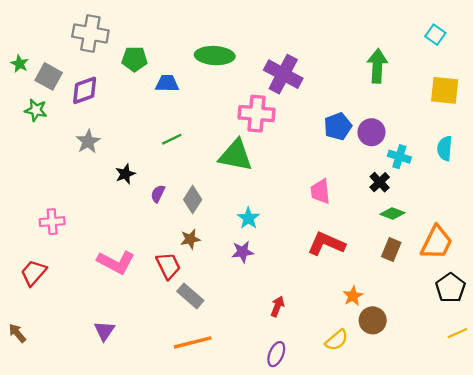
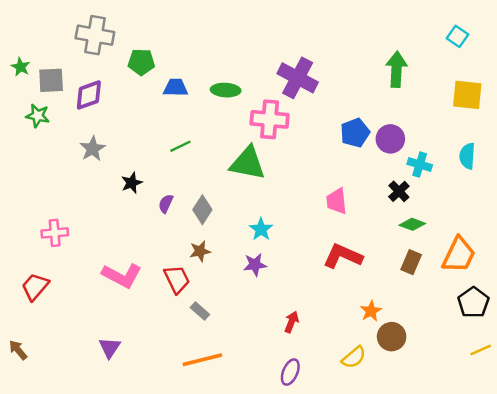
green ellipse: (215, 56) -> (226, 90), moved, size x0.7
gray square: (49, 76) -> (51, 80), turned -32
gray rectangle: (190, 296) -> (200, 311), size x0.7

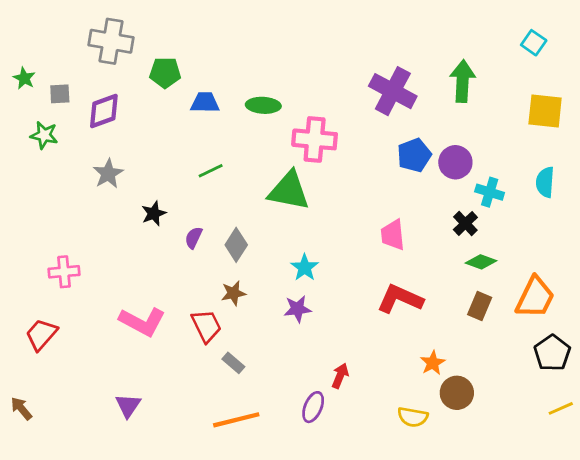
purple cross: (298, 78) -> (393, 91), moved
gray square: (51, 80) -> (60, 94), size x0.7
yellow semicircle: (354, 357) -> (413, 417), turned 50
purple ellipse: (290, 372) -> (313, 407), moved

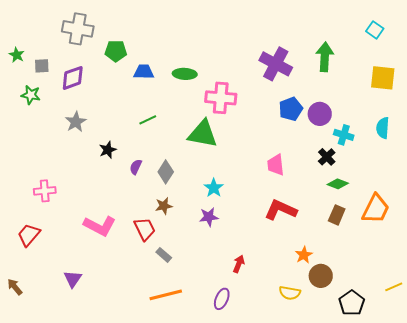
black pentagon: (552, 353) -> (352, 303), moved
purple triangle: (128, 406) -> (73, 279), moved
purple ellipse: (313, 407) -> (222, 299), moved

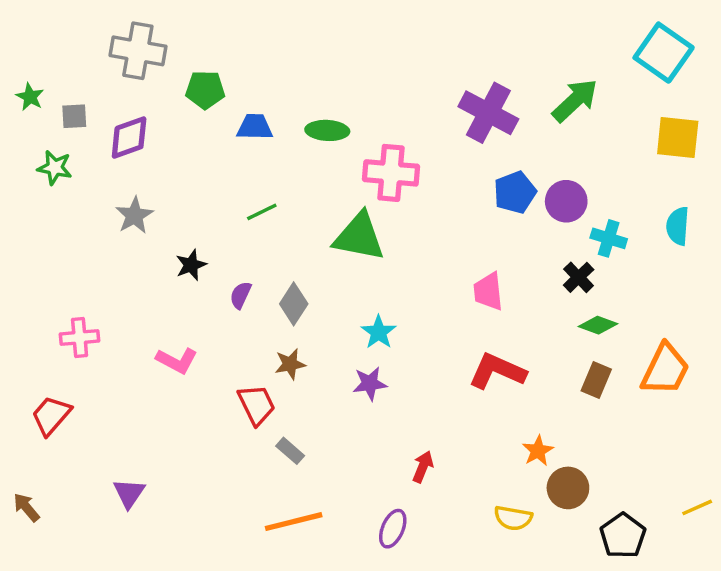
cyan square: (375, 30) -> (664, 53), size x1.8
green arrow: (325, 57) -> (575, 100), turned 44
pink L-shape: (100, 226) -> (177, 361), moved, size x0.7

